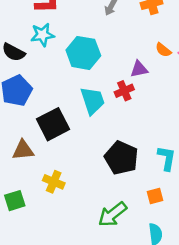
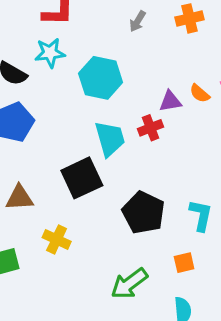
orange semicircle: (163, 50) -> (200, 93), moved
black square: (53, 124) -> (82, 178), moved

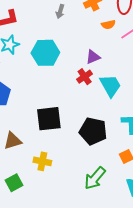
orange semicircle: (200, 93) -> (108, 25), moved, turned -40
cyan trapezoid: (110, 139) -> (110, 86), moved
black square: (82, 178) -> (49, 119), turned 32

